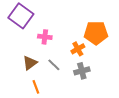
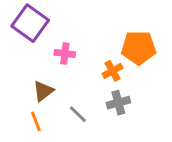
gray line: (54, 65) -> (78, 114), moved
orange line: (36, 87) -> (36, 121), moved

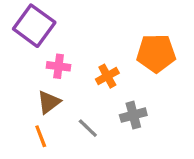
pink cross: (65, 53) -> (59, 66), moved
orange cross: (113, 71) -> (107, 76), moved

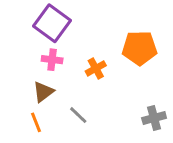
purple square: (34, 26) -> (52, 23), moved
gray cross: (133, 115) -> (154, 118), moved

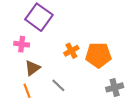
orange pentagon: (139, 48) -> (98, 55), moved
pink cross: (52, 60) -> (22, 44), moved

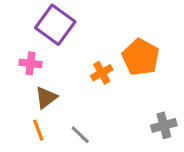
orange pentagon: (98, 55) -> (141, 57), moved, turned 30
gray line: (58, 85) -> (80, 135), moved

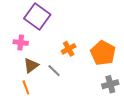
orange pentagon: (141, 57) -> (103, 53), moved
gray line: (80, 135) -> (54, 71), moved

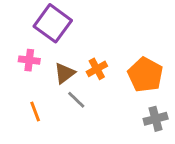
brown triangle: (31, 65) -> (65, 73), moved
orange line: (26, 87) -> (35, 111), moved

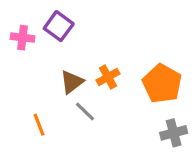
purple square: (53, 23) -> (59, 26), size x0.7
pink cross: (29, 60) -> (23, 38), moved

